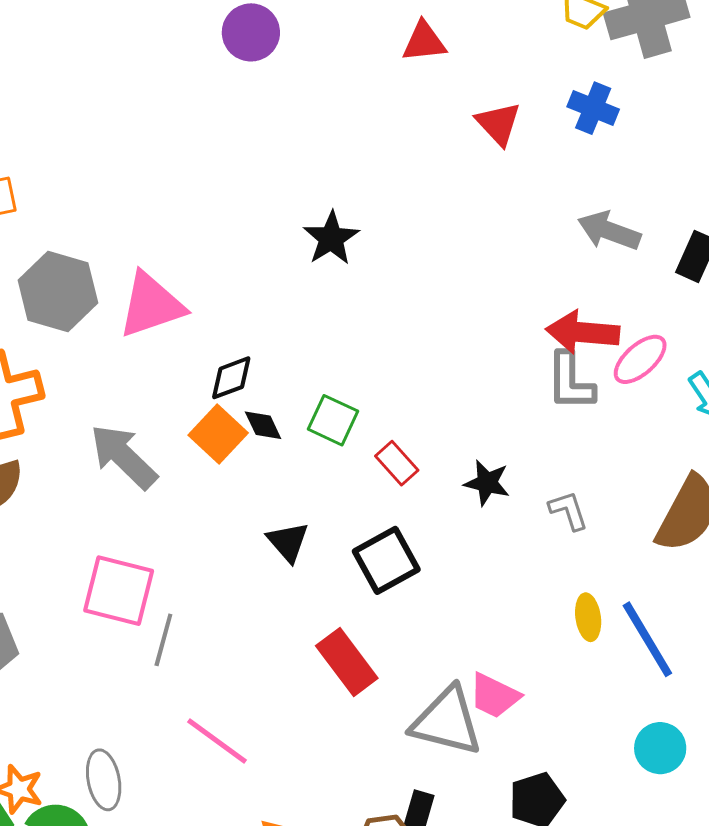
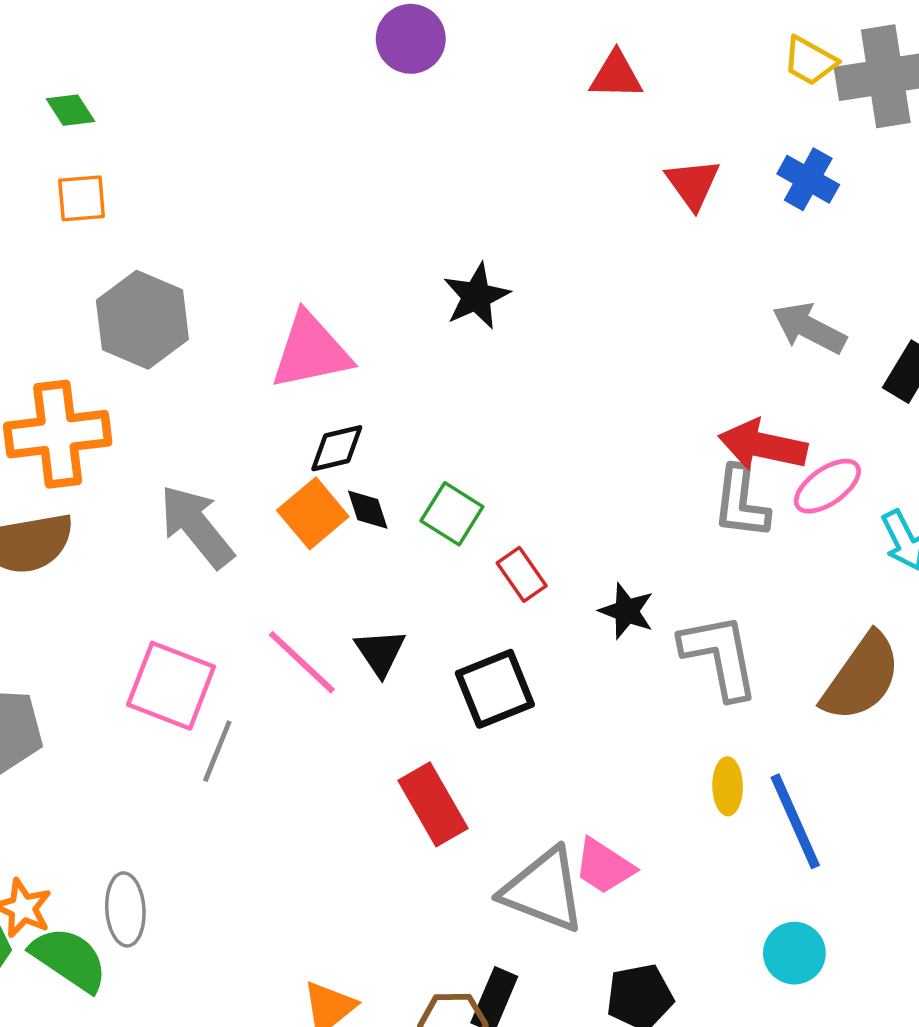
pink triangle: (151, 305) -> (311, 351), moved
gray L-shape: (568, 511) -> (720, 656), size x1.8
pink line: (217, 741) -> (302, 662), moved

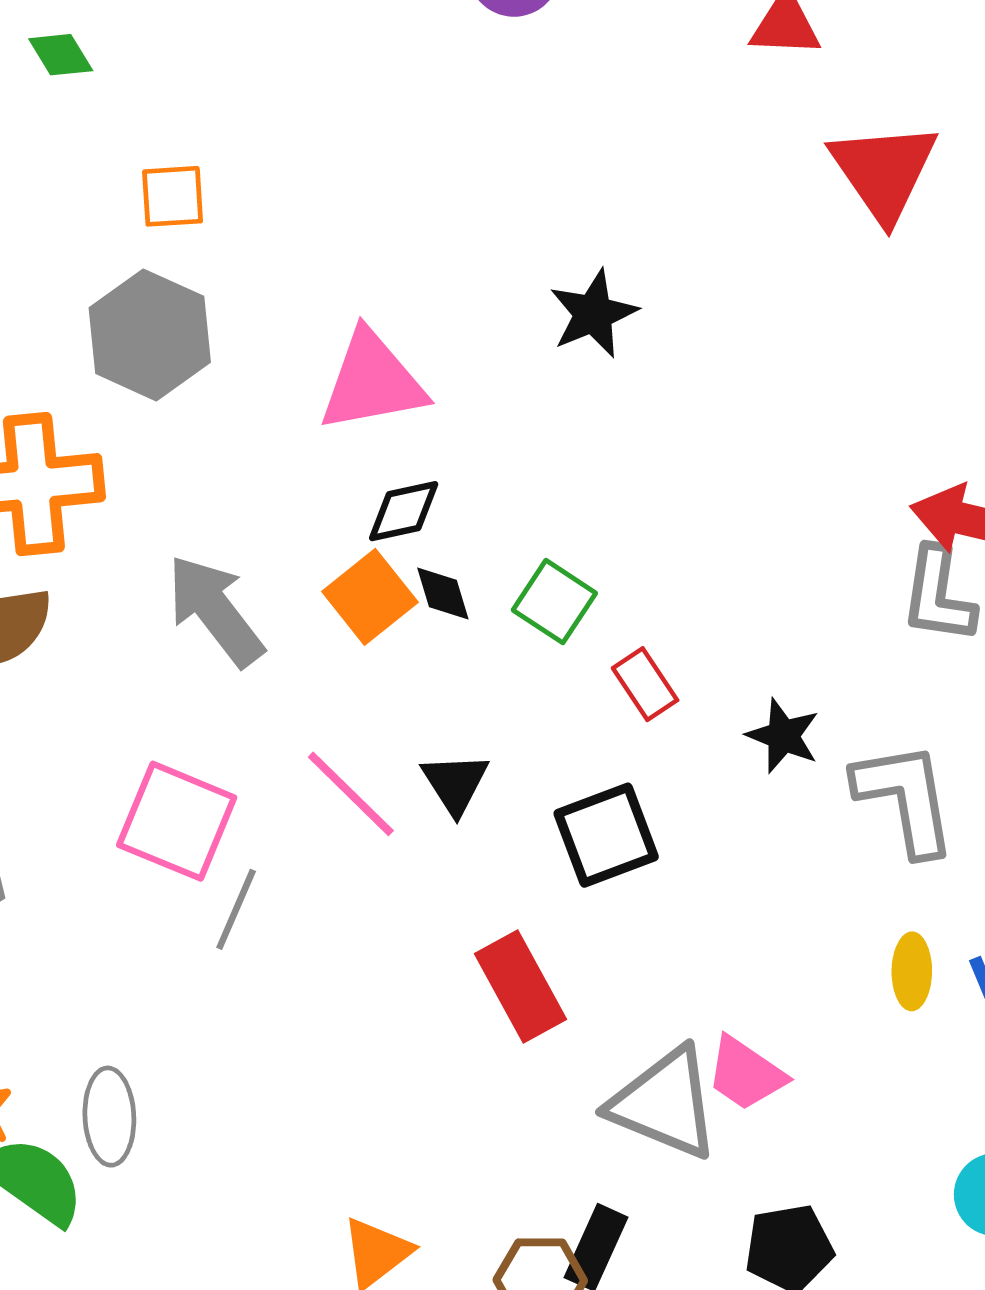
red triangle: (693, 184) -> (884, 171), size x1.5
orange square: (82, 198) -> (173, 196), moved

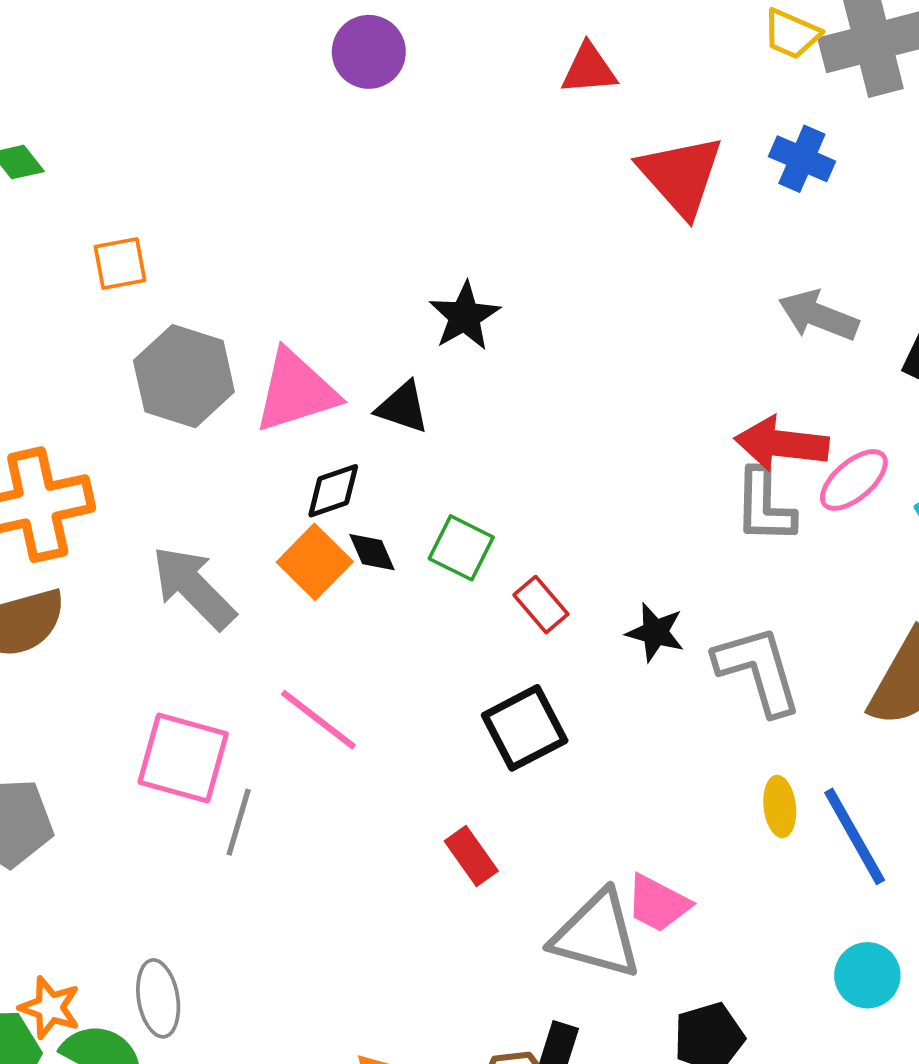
gray hexagon: (150, 335) -> (184, 376), moved
black triangle: (455, 783) -> (403, 407), moved, turned -32
red rectangle: (520, 987) -> (471, 856), size x0.7

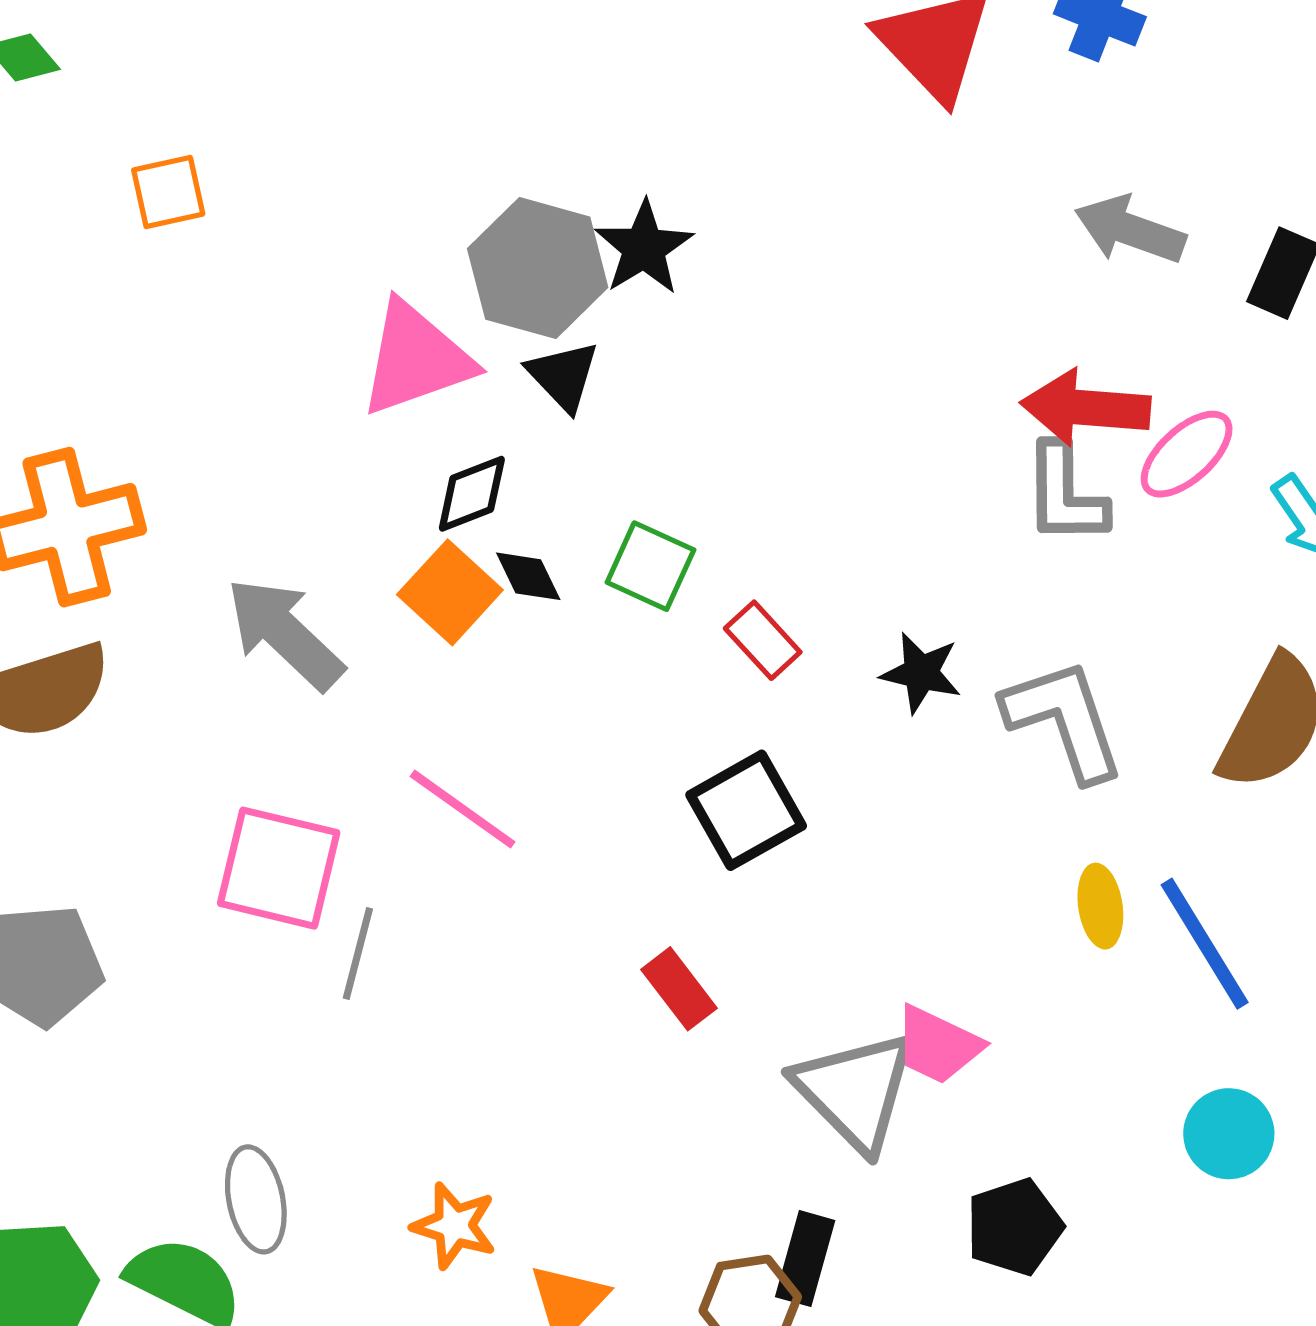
gray hexagon: (184, 376) -> (538, 268), moved
black triangle: (403, 407) -> (563, 376), turned 30
gray triangle: (597, 935) -> (855, 1091), turned 32
orange star: (50, 1008) -> (454, 1226), moved

